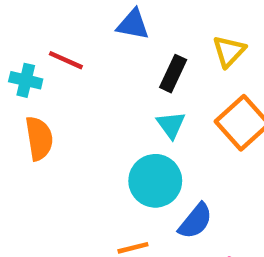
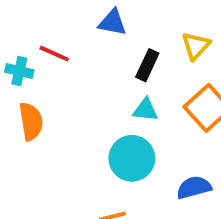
cyan triangle: (171, 125) -> (145, 110), turned -48
blue semicircle: (195, 221) -> (194, 187), moved, turned -144

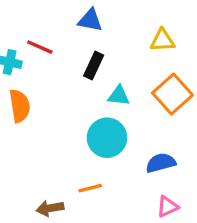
yellow triangle: (196, 46) -> (162, 40), turned 44
black rectangle: (147, 65) -> (94, 65), moved

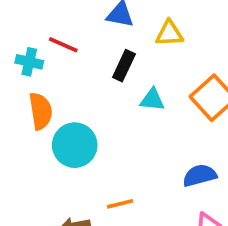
yellow triangle: (162, 40) -> (169, 33), moved
cyan circle: (107, 138) -> (75, 145), moved

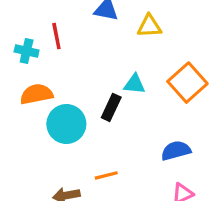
red line: (63, 45) -> (56, 36), turned 55
black rectangle: (124, 66) -> (111, 107), moved
orange semicircle: (41, 111) -> (36, 94), turned -92

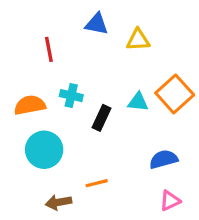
cyan cross: (27, 51) -> (71, 96), moved
cyan triangle: (134, 84) -> (138, 102), moved
cyan circle: (66, 124) -> (44, 150), moved

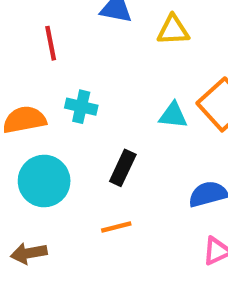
black rectangle: (101, 118) -> (123, 168), moved
brown arrow: (58, 202) -> (29, 253), moved

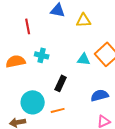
cyan circle: (44, 181) -> (33, 102), moved

